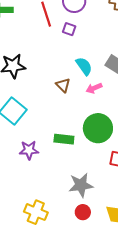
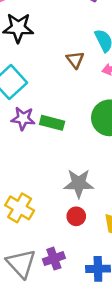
green rectangle: (64, 139) -> (52, 123), moved
purple star: (29, 150) -> (23, 118), moved

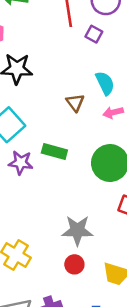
green rectangle: (52, 123) -> (54, 151), moved

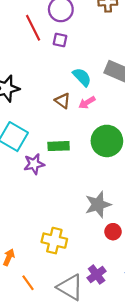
pink arrow: (113, 112) -> (87, 103), moved
red circle: (74, 264) -> (113, 232), moved

